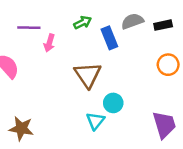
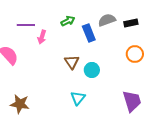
brown triangle: (88, 75) -> (72, 62), size x0.7
cyan circle: (113, 103) -> (92, 70), moved

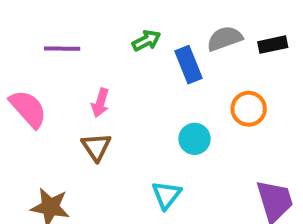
pink arrow: (42, 37) -> (100, 103), moved
orange circle: (135, 54) -> (249, 109), moved
brown triangle: (72, 62) -> (96, 147), moved

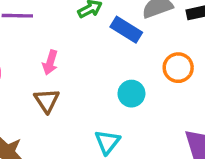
blue rectangle: (188, 65) -> (126, 30), turned -36

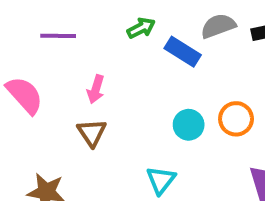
orange circle: (178, 68) -> (236, 119), moved

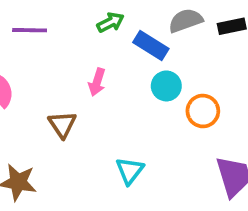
pink arrow: (96, 89) -> (97, 82), moved
cyan circle: (189, 125) -> (166, 86), moved

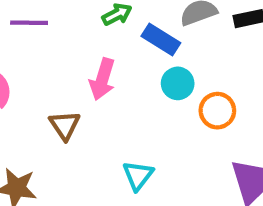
pink arrow: (97, 82) -> (102, 79), size x1.4

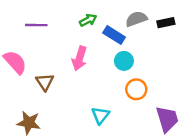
orange circle: (217, 111) -> (136, 89), moved
brown triangle: (65, 125) -> (45, 82), moved

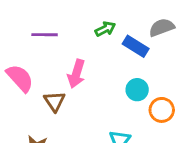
pink arrow: (79, 58) -> (76, 74), moved
cyan circle: (124, 61) -> (137, 90), moved

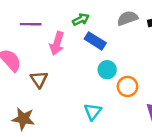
blue rectangle: (136, 46) -> (95, 41), moved
pink arrow: (76, 74) -> (57, 43), moved

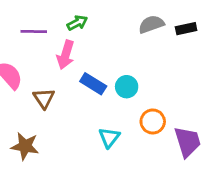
green arrow: (81, 19) -> (77, 23), moved
blue rectangle: (95, 41) -> (93, 84), moved
orange circle: (127, 86) -> (153, 121), moved

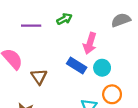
pink arrow: (66, 55) -> (90, 43), moved
orange circle: (153, 121) -> (112, 94), moved

